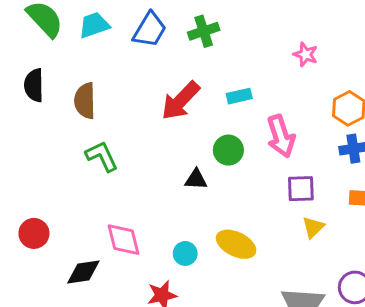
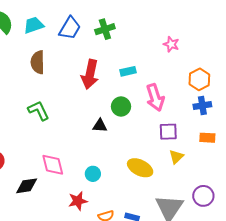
brown semicircle: (85, 101) -> (38, 62), moved
red arrow: (181, 101) -> (90, 74), turned -32
yellow ellipse: (236, 244) -> (140, 168), moved

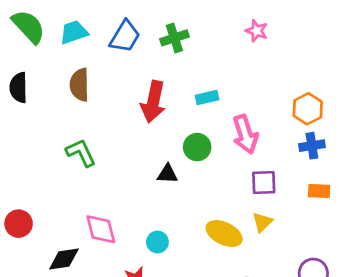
pink star: (171, 44) -> (257, 31), moved
yellow triangle: (176, 157) -> (262, 222), moved

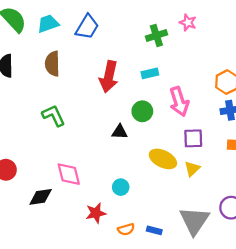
green cross: (174, 38) -> (156, 35), moved
yellow ellipse: (224, 234) -> (163, 159), moved
cyan circle: (157, 242) -> (121, 187), moved

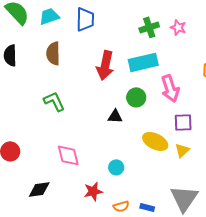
pink star: (188, 23) -> (178, 27), moved
blue trapezoid: (87, 27) -> (85, 19), turned -30
cyan rectangle: (150, 73) -> (143, 62), size x1.8
black diamond: (41, 197) -> (39, 189), moved

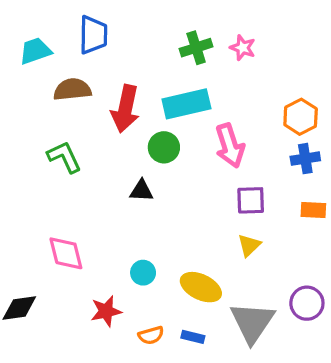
cyan trapezoid: (49, 16) -> (35, 51), moved
brown semicircle: (53, 53) -> (72, 89), moved, turned 85
green circle: (136, 97) -> (164, 147), moved
green L-shape: (54, 101) -> (64, 157), moved
yellow ellipse: (155, 141) -> (201, 287), moved

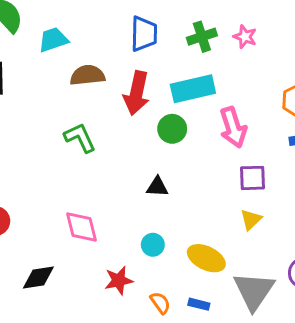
blue trapezoid: (93, 35) -> (144, 34), moved
black triangle: (141, 191) -> (157, 187), moved
orange semicircle: (151, 335) -> (160, 303), turned -110

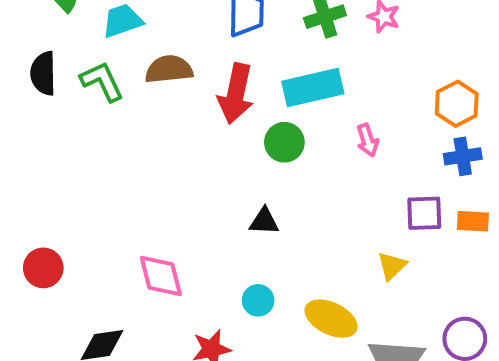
pink arrow: (233, 127) -> (368, 140), size x0.6
green L-shape: (80, 138) -> (102, 81), moved
purple square: (252, 178) -> (424, 213), moved

